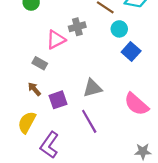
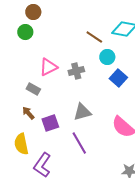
gray cross: (77, 27) -> (76, 71), moved
yellow semicircle: (27, 122) -> (21, 144), turned -40

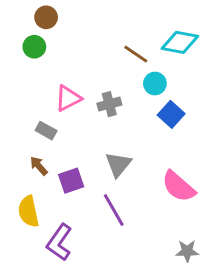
gray triangle: (82, 112) -> (118, 164), turned -36

